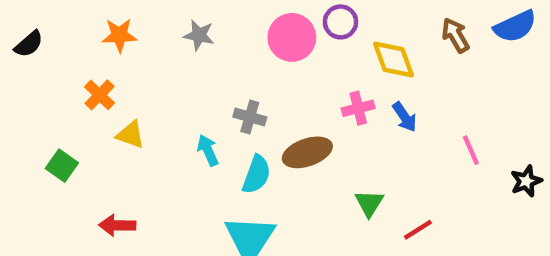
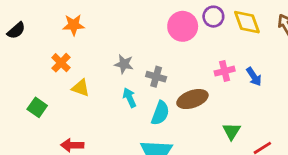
gray star: (199, 35) -> (124, 64), moved
yellow diamond: (394, 60) -> (247, 22), moved

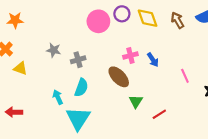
gray cross: (156, 77) -> (78, 60), turned -32
cyan arrow: (130, 98) -> (58, 97), moved
brown ellipse: (192, 99) -> (119, 77), moved, turned 65

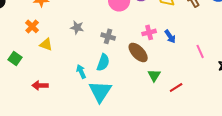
gray cross: (78, 60) -> (108, 36), moved, turned 32

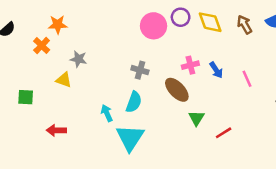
orange cross: (32, 26) -> (42, 45), moved
gray star: (77, 27) -> (78, 59), moved
pink line: (200, 51) -> (247, 79), moved
green square: (15, 58) -> (26, 97), turned -32

